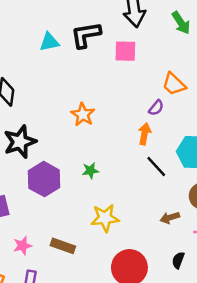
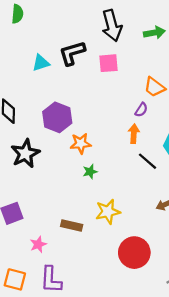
green arrow: (181, 23) -> (154, 33), turned -60
orange star: (83, 115) -> (81, 143), moved, turned -30
purple hexagon: (44, 179) -> (57, 117), moved
brown rectangle: (63, 246) -> (72, 226), moved

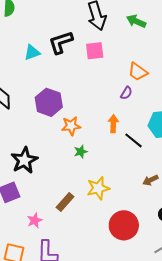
green arrow: (154, 33) -> (136, 21), turned -144
orange arrow: (134, 134) -> (113, 124), moved
black star: (25, 154) -> (24, 160), moved
brown rectangle: (72, 226) -> (65, 202), turned -60

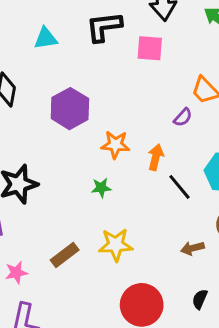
cyan triangle: (32, 52) -> (46, 38), moved
orange star: (71, 126) -> (115, 145), moved

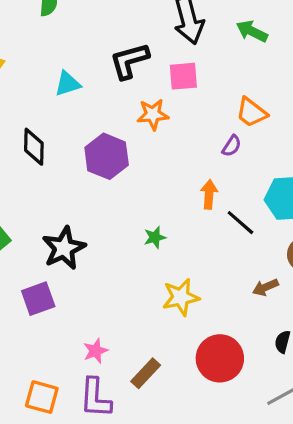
orange star: (115, 145) -> (153, 114), moved
brown rectangle: (65, 255) -> (146, 373), moved
pink star: (16, 273) -> (96, 351), moved

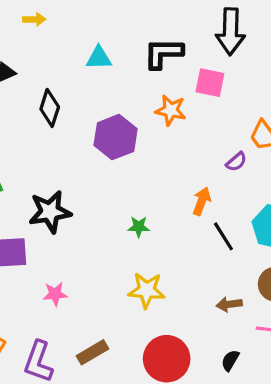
pink star: (96, 351) -> (55, 294), moved

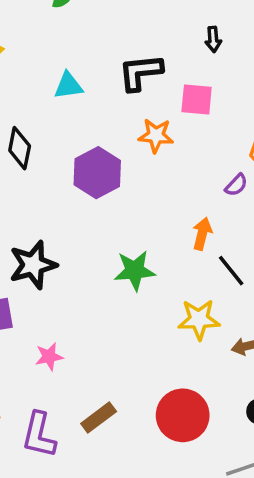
black arrow: (230, 31) -> (213, 39), size x0.5
green star: (139, 227) -> (135, 271), size x1.6
yellow star: (147, 290) -> (199, 319), moved

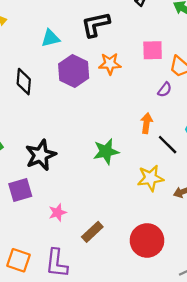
pink square: (197, 100) -> (153, 50), moved
purple hexagon: (97, 173) -> (74, 71), moved
brown rectangle: (99, 417) -> (92, 232), moved

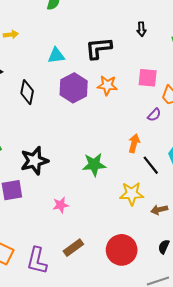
pink star: (58, 213) -> (61, 205), moved
brown rectangle: (92, 232) -> (73, 248), moved

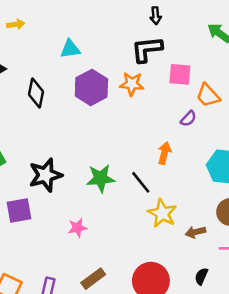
black arrow: (141, 29) -> (156, 16), moved
black L-shape: (99, 48) -> (147, 49), moved
green star: (94, 165) -> (101, 178), moved
black line: (151, 165) -> (141, 182), moved
yellow star: (132, 194) -> (162, 213), turned 30

